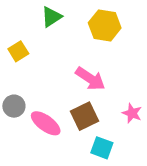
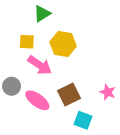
yellow hexagon: (105, 25) -> (63, 44), moved
yellow square: (18, 51) -> (27, 42), moved, turned 35
pink arrow: (90, 79) -> (40, 65), moved

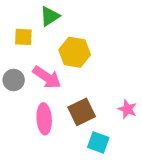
yellow square: (27, 42) -> (23, 37), moved
gray circle: (12, 86) -> (14, 80), moved
pink ellipse: (37, 100) -> (44, 119), turned 50

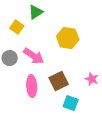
yellow square: (23, 37) -> (17, 27), turned 32
yellow hexagon: (75, 52) -> (68, 38), moved

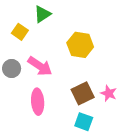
brown square: (59, 81) -> (83, 93), moved

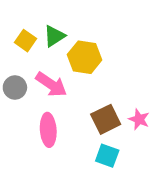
green triangle: (42, 14) -> (54, 36), moved
yellow hexagon: (80, 45) -> (85, 57), moved

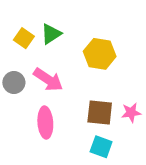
yellow hexagon: (85, 57) -> (100, 54), moved
brown square: (106, 119) -> (100, 113), turned 32
pink star: (139, 119) -> (131, 113), turned -30

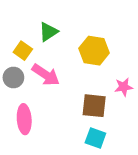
yellow square: (24, 38) -> (23, 51), moved
pink star: (131, 113) -> (124, 87), moved
pink ellipse: (45, 123) -> (24, 119), moved

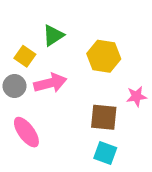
pink arrow: (46, 75) -> (50, 83), turned -48
pink ellipse: (24, 119) -> (26, 132), turned -32

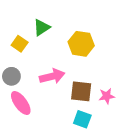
pink arrow: (50, 83) -> (52, 76), moved
gray circle: (15, 86) -> (11, 76), moved
pink star: (136, 96) -> (107, 96), moved

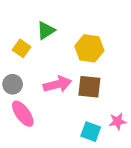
brown square: (81, 91) -> (89, 87), moved
pink star: (107, 96) -> (118, 121), moved

